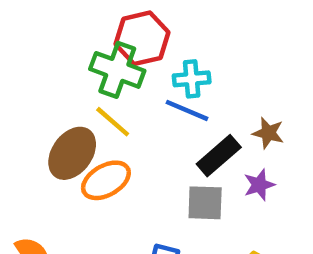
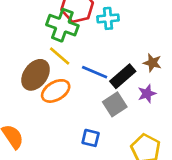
cyan cross: (192, 79) -> (108, 18), moved
blue line: (187, 110) -> (95, 72), moved
gray square: (205, 203) -> (115, 104), turned -35

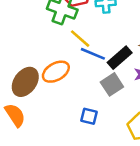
yellow line: (60, 56) -> (80, 39), moved
brown ellipse: (36, 75) -> (25, 82), moved

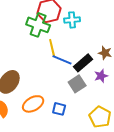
yellow line: (80, 39) -> (52, 48), turned 36
orange ellipse: (56, 72) -> (33, 104), moved

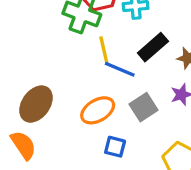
black rectangle: (83, 63) -> (153, 47), moved
orange ellipse: (33, 104) -> (98, 110), moved

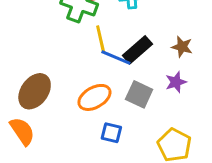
black rectangle: (153, 47) -> (137, 50), moved
gray square: (143, 107) -> (139, 94), turned -32

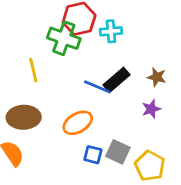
yellow line: (101, 39) -> (33, 70), moved
brown ellipse: (35, 91) -> (24, 117), turned 52
gray square: (139, 94) -> (118, 152), moved

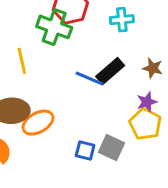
cyan cross: (111, 31) -> (122, 20), moved
orange ellipse: (78, 123) -> (38, 123), moved
yellow pentagon: (150, 166) -> (145, 124), moved

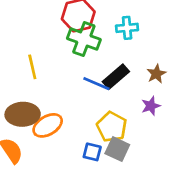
green cross: (54, 27) -> (84, 39), moved
brown star: (153, 68) -> (156, 74), turned 30
yellow pentagon: (145, 124) -> (112, 127), moved

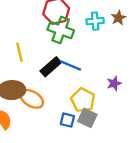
brown star: (156, 74) -> (118, 18), moved
black rectangle: (116, 77) -> (51, 67), moved
orange ellipse: (48, 125) -> (32, 99), turned 60

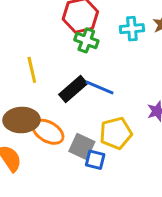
green cross: (61, 30) -> (86, 40), size x0.7
yellow pentagon: (83, 100) -> (116, 133), turned 30
gray square: (87, 118) -> (82, 146), moved

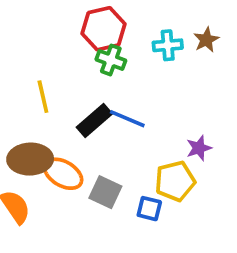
yellow pentagon: (116, 133) -> (175, 181), moved
blue square: (95, 160) -> (149, 209), moved

